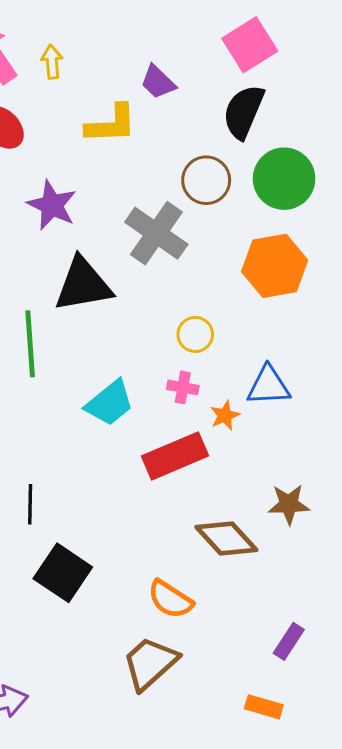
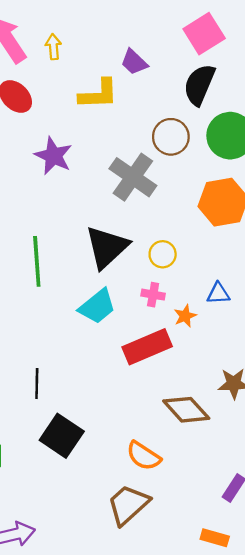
black triangle: (83, 285) -> (107, 247), moved, turned -33
blue triangle: (268, 386) -> (218, 293), size x0.7

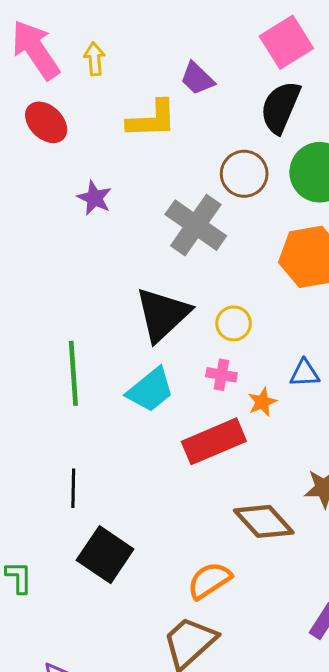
purple star: (53, 156) -> (94, 198), size x0.7
green line: (37, 261) -> (73, 373), moved
orange semicircle: (144, 456) -> (209, 580), turned 114

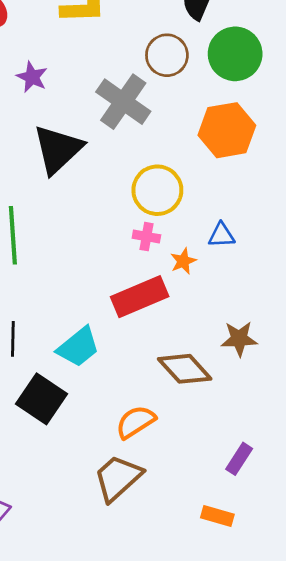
black triangle: (163, 314) -> (58, 149), moved
yellow circle: (234, 323) -> (157, 190), size x1.6
cyan trapezoid: (150, 390) -> (78, 347), moved

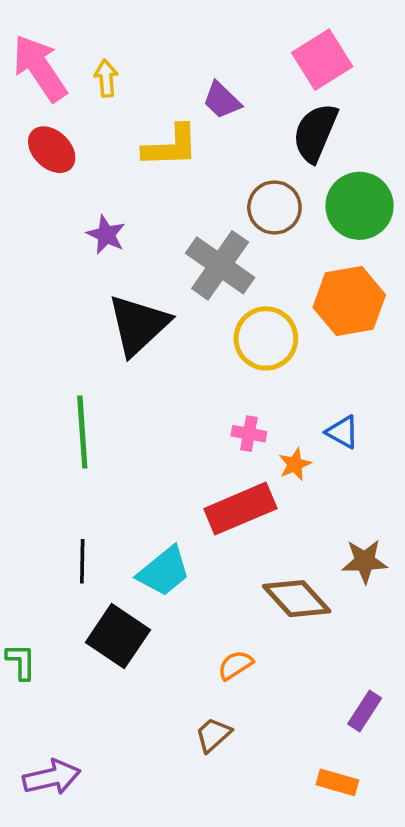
yellow circle: (157, 190) -> (266, 338), moved
blue triangle: (221, 235) -> (342, 432), turned 32
orange semicircle: (136, 422) -> (235, 665), size x0.7
brown trapezoid: (118, 478) -> (213, 735), size x0.6

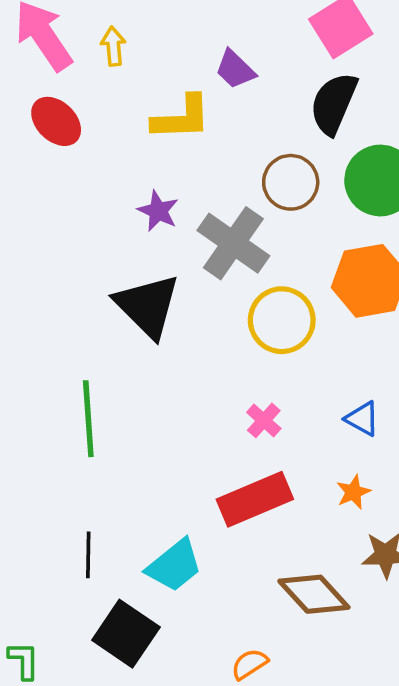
purple star: (106, 235) -> (158, 211), moved
black triangle: (138, 325) -> (147, 306), turned -32
pink cross: (249, 434) -> (264, 420), turned 32
orange star: (295, 464) -> (353, 492), moved

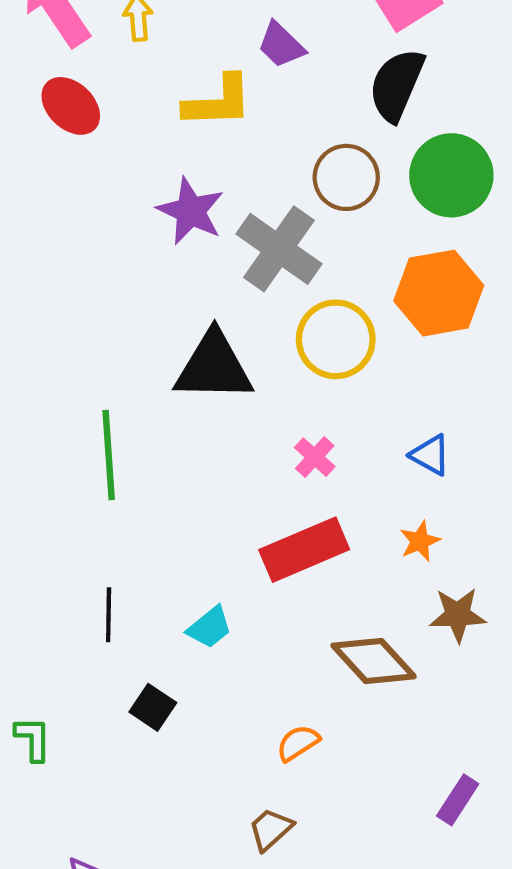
purple star: (158, 211) -> (191, 211), size x1.4
black triangle: (147, 306) -> (214, 367), moved, turned -44
cyan trapezoid: (174, 566) -> (210, 627), size x0.7
black square: (126, 634) -> (153, 707), size x0.6

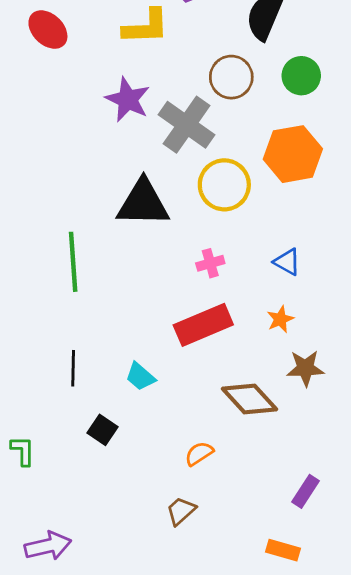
green circle: (451, 175) -> (301, 76), size x0.7
pink cross: (315, 457) -> (210, 263), turned 32
cyan trapezoid: (210, 627) -> (140, 377), turned 80

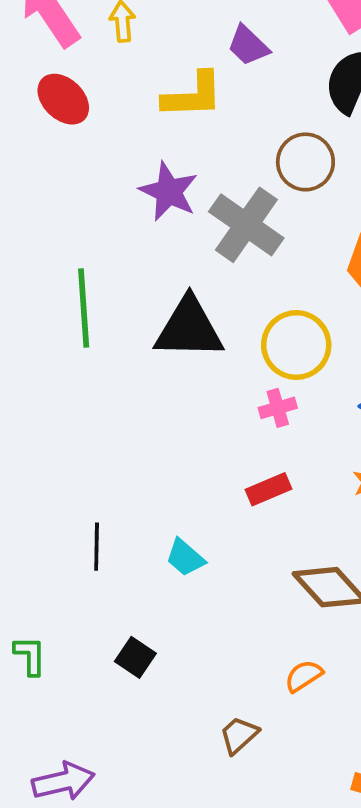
yellow circle: (224, 185) -> (296, 345), moved
green line: (73, 262) -> (84, 308), moved
red rectangle: (203, 325) -> (268, 489), size x0.6
black square: (103, 430) -> (135, 657), moved
orange semicircle: (199, 454) -> (304, 676), moved

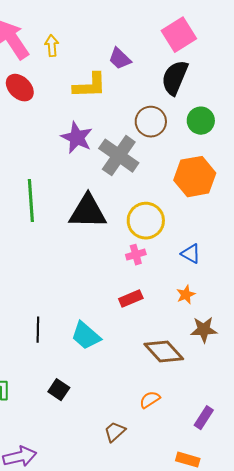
cyan trapezoid: (185, 558) -> (86, 336), size x1.4

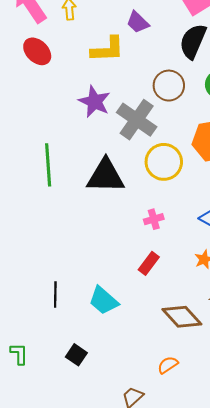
yellow circle: (146, 221) -> (164, 162), moved
red rectangle: (131, 299) -> (149, 263), turned -30

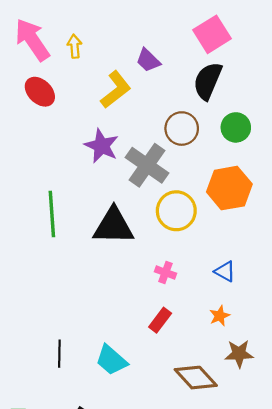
yellow L-shape: (108, 49) -> (116, 90), turned -36
pink cross: (154, 219) -> (165, 272), turned 36

